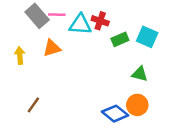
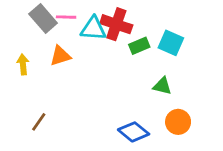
red cross: (100, 21) -> (116, 24), size x1.5
orange circle: (137, 105) -> (178, 122), moved

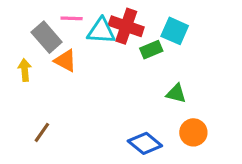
gray rectangle: (43, 18) -> (47, 37), moved
cyan square: (171, 43) -> (175, 31), moved
orange triangle: (60, 56) -> (65, 61), turned 45

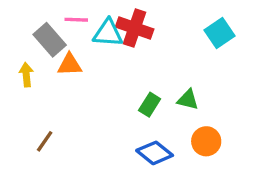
cyan square: (175, 31) -> (220, 33), moved, turned 32
green rectangle: (151, 50) -> (150, 105), moved, turned -35
orange triangle: (65, 61) -> (70, 65), turned -30

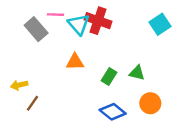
cyan triangle: (108, 33) -> (79, 24), turned 45
orange triangle: (70, 65) -> (75, 62), moved
yellow arrow: (26, 75) -> (19, 85), moved, turned -98

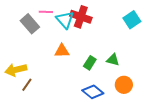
yellow arrow: (19, 85) -> (16, 70), size x1.5

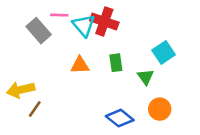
cyan square: (132, 20) -> (164, 52), moved
green triangle: (113, 60) -> (146, 77), turned 40
green rectangle: (90, 63) -> (116, 63), moved, turned -40

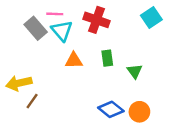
cyan triangle: (84, 25) -> (62, 31), moved
cyan square: (164, 52) -> (151, 18), moved
orange circle: (160, 109) -> (139, 112), moved

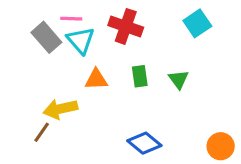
green triangle: (135, 71) -> (179, 79), moved
yellow arrow: (19, 83) -> (60, 109), moved
orange circle: (139, 112) -> (221, 146), moved

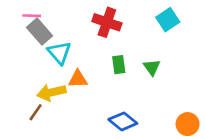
pink line: (71, 19) -> (32, 16), moved
cyan triangle: (81, 40) -> (59, 53), moved
orange triangle: (96, 79) -> (78, 79), moved

